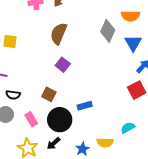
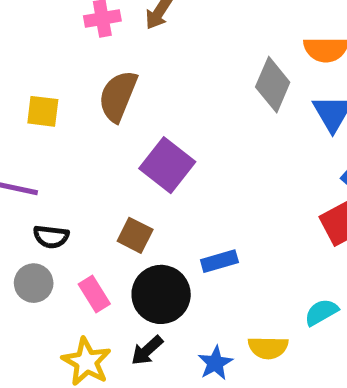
brown semicircle: (59, 34) -> (118, 96), moved
purple square: (63, 65) -> (167, 165), size x1.5

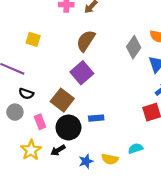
brown semicircle: (118, 96) -> (86, 41), moved
brown square: (135, 235) -> (62, 100), size x1.5

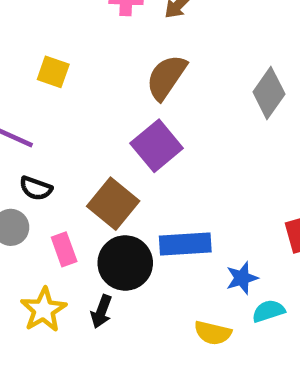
blue rectangle: (96, 118) -> (185, 244), size x1.5
black arrow: (58, 150) -> (101, 311), turned -40
blue star: (86, 161) -> (242, 278), moved

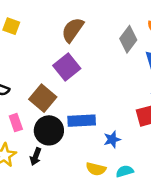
cyan semicircle: (268, 311) -> (125, 171), moved

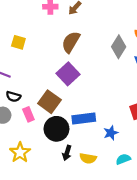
pink rectangle: (16, 123) -> (28, 114), moved
black arrow: (36, 157) -> (67, 153), moved
yellow semicircle: (96, 169) -> (88, 158), moved

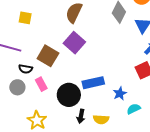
brown square: (49, 102) -> (48, 56), moved
cyan semicircle: (123, 159) -> (134, 109), moved

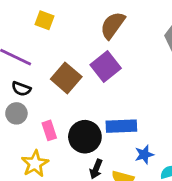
black semicircle: (26, 69) -> (21, 89), moved
pink rectangle: (41, 84) -> (49, 130), moved
blue star: (120, 93) -> (144, 155), moved

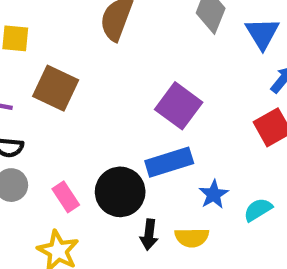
purple square: (106, 66) -> (179, 106), moved
brown square: (66, 78) -> (56, 88), moved

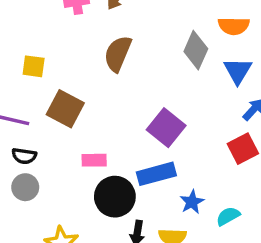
pink rectangle: (66, 197) -> (94, 160), moved, turned -60

